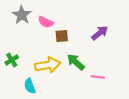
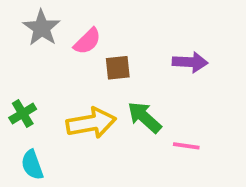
pink semicircle: (46, 22) -> (87, 41), turned -70
purple arrow: (100, 33) -> (190, 62), turned 42
cyan semicircle: (30, 86) -> (32, 165), moved

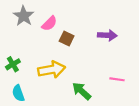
brown square: (118, 68) -> (67, 39), turned 32
green arrow: (144, 117) -> (82, 91), moved
pink line: (186, 146) -> (117, 79), moved

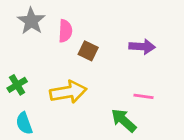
pink semicircle: (49, 23) -> (65, 31), turned -42
pink line: (117, 79) -> (144, 96), moved
green arrow: (82, 91) -> (124, 120), moved

